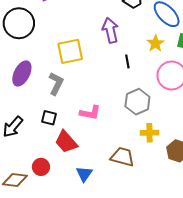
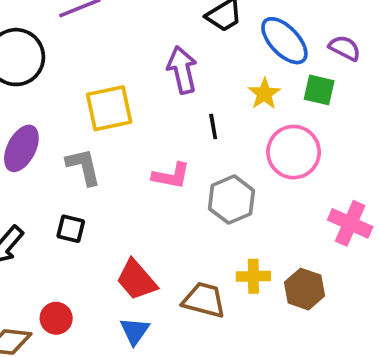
gray L-shape: (56, 84) -> (84, 167), turned -40
pink L-shape: (90, 113) -> (171, 176), moved
yellow cross: (149, 133) -> (253, 276), moved
red trapezoid: (66, 142) -> (136, 280), moved

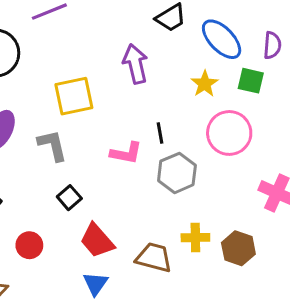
purple semicircle: (345, 48) -> (272, 45), turned 68
black line: (213, 126) -> (160, 133), moved
black square: (71, 229) -> (69, 198), moved, turned 35
red circle: (56, 318) -> (29, 245), moved

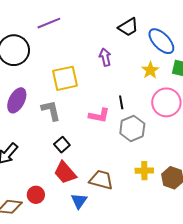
purple arrow: (135, 64) -> (105, 57), size x0.7
red trapezoid: (97, 241) -> (65, 173), moved
red circle: (29, 245) -> (36, 195), moved
brown trapezoid: (154, 258) -> (101, 180), moved

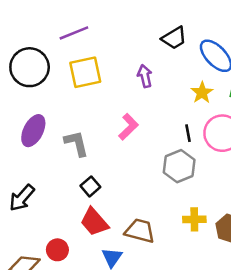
yellow square: (65, 78) -> (85, 72), moved
black line: (121, 102) -> (188, 133), moved
pink L-shape: (99, 115) -> (128, 127), moved, turned -55

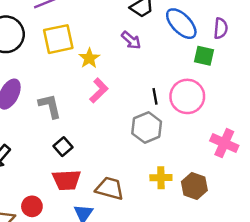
purple arrow: (145, 76) -> (131, 40), moved, turned 144
yellow star: (202, 93) -> (89, 58), moved
red trapezoid: (94, 222) -> (67, 180), turned -52

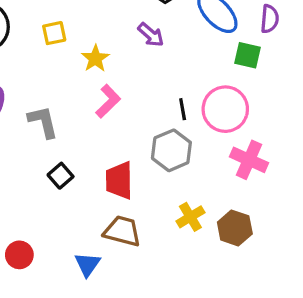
yellow square: (58, 39) -> (54, 33), size x0.6
pink cross: (224, 143) -> (249, 160), moved
yellow cross: (161, 178) -> (190, 217), turned -30
red trapezoid: (67, 180) -> (119, 180), moved, turned 92

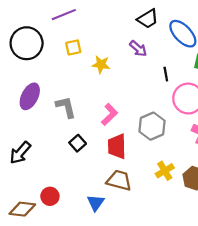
yellow star: (95, 58) -> (101, 64), turned -30
pink L-shape: (108, 101) -> (109, 114), moved
black line: (183, 109) -> (166, 74), moved

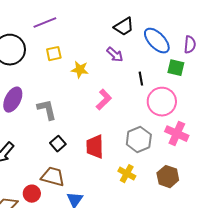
pink L-shape: (109, 114) -> (104, 100), moved
gray hexagon: (152, 126) -> (139, 140), moved
yellow cross: (165, 171) -> (127, 174), moved, turned -30
brown trapezoid: (119, 180) -> (53, 177), moved

